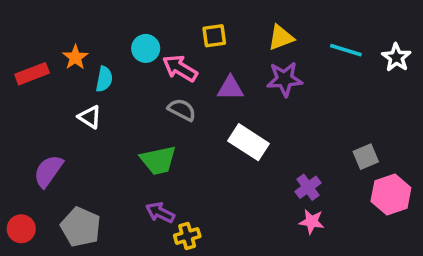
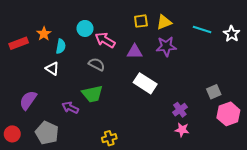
yellow square: (214, 36) -> (141, 21), moved
gray semicircle: (182, 110) -> (97, 64), moved
purple arrow: (160, 213) -> (70, 108), moved

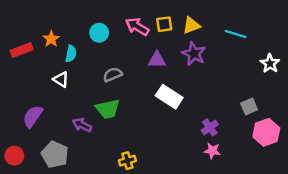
white star: (232, 34) -> (270, 63), moved
pink arrow: (105, 40) -> (137, 27), moved
purple star: (166, 46) -> (194, 54), turned 30
gray semicircle: (97, 64) -> (113, 75), turned -49

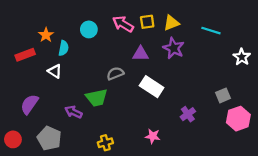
red rectangle: (22, 50) -> (25, 55), moved
gray semicircle: (113, 75) -> (115, 73), moved
pink star: (212, 151) -> (153, 136), moved
yellow cross: (127, 161) -> (105, 143), moved

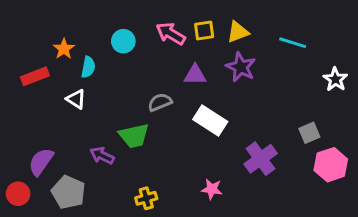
purple semicircle: (29, 104) -> (41, 162), moved
purple cross: (188, 114) -> (261, 159), size x1.5

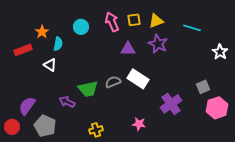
pink arrow: (171, 34) -> (112, 22), turned 36
gray semicircle: (160, 102) -> (113, 82), moved

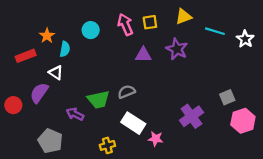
yellow triangle: (156, 21) -> (184, 17), moved
white star: (220, 52) -> (245, 39), moved
white rectangle: (138, 79) -> (133, 123), moved
purple semicircle: (27, 106) -> (39, 93), moved
red circle: (12, 127) -> (13, 105), moved

